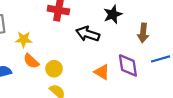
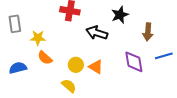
yellow circle: (54, 69) -> (76, 65), moved
orange triangle: (102, 72) -> (96, 67), moved

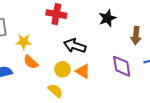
black arrow: (97, 33) -> (75, 46), moved

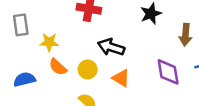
yellow circle: (62, 69) -> (88, 69), moved

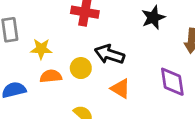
orange semicircle: (58, 67) -> (51, 76), turned 132
yellow circle: (88, 69) -> (81, 68), moved

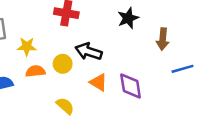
purple diamond: (172, 82) -> (131, 86), moved

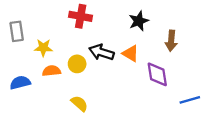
blue line: (182, 69) -> (190, 100), moved
orange triangle: (98, 82) -> (131, 53), moved
purple diamond: (131, 86) -> (157, 74), moved

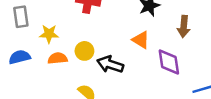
black arrow: (101, 52) -> (110, 64), moved
blue semicircle: (20, 83) -> (20, 57), moved

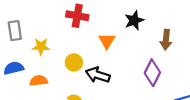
orange triangle: (141, 40) -> (107, 41), moved, turned 30
orange semicircle: (58, 58) -> (39, 81), moved
purple diamond: (169, 62) -> (152, 73), turned 35

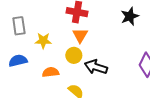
orange triangle: (107, 41) -> (80, 35), moved
orange semicircle: (39, 81) -> (51, 72), moved

